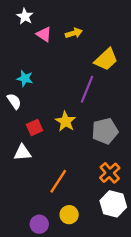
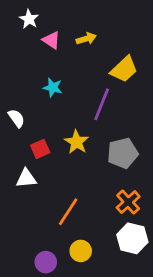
cyan star: (25, 78) -> (53, 88), moved

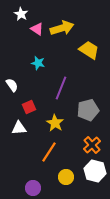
yellow arrow: (86, 39) -> (62, 28), size x1.6
yellow trapezoid: (124, 69) -> (89, 50), turned -105
purple line: (102, 104) -> (61, 88), moved
yellow star: (76, 142) -> (55, 123), moved
yellow circle: (81, 251) -> (66, 177), moved

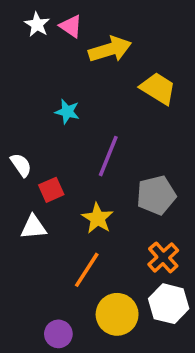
pink triangle: (37, 29) -> (71, 26), moved
white semicircle: (12, 85) -> (21, 165), moved
yellow circle: (66, 177) -> (117, 314), size x1.5

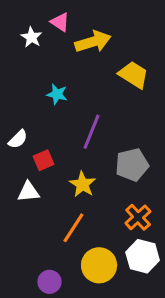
white star: (37, 24) -> (31, 37), moved
white semicircle: (21, 165) -> (18, 139), turned 80

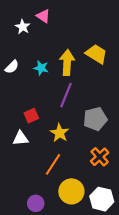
yellow arrow: (93, 42) -> (67, 63), moved, turned -70
white semicircle: (18, 139) -> (12, 67), moved
white hexagon: (143, 256) -> (102, 199), moved

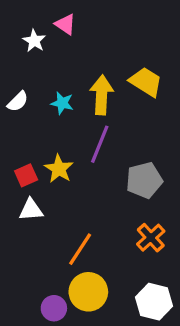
red square: (31, 116) -> (26, 175), moved
yellow star: (60, 133) -> (59, 169), moved
yellow circle: (71, 191) -> (88, 292), moved

